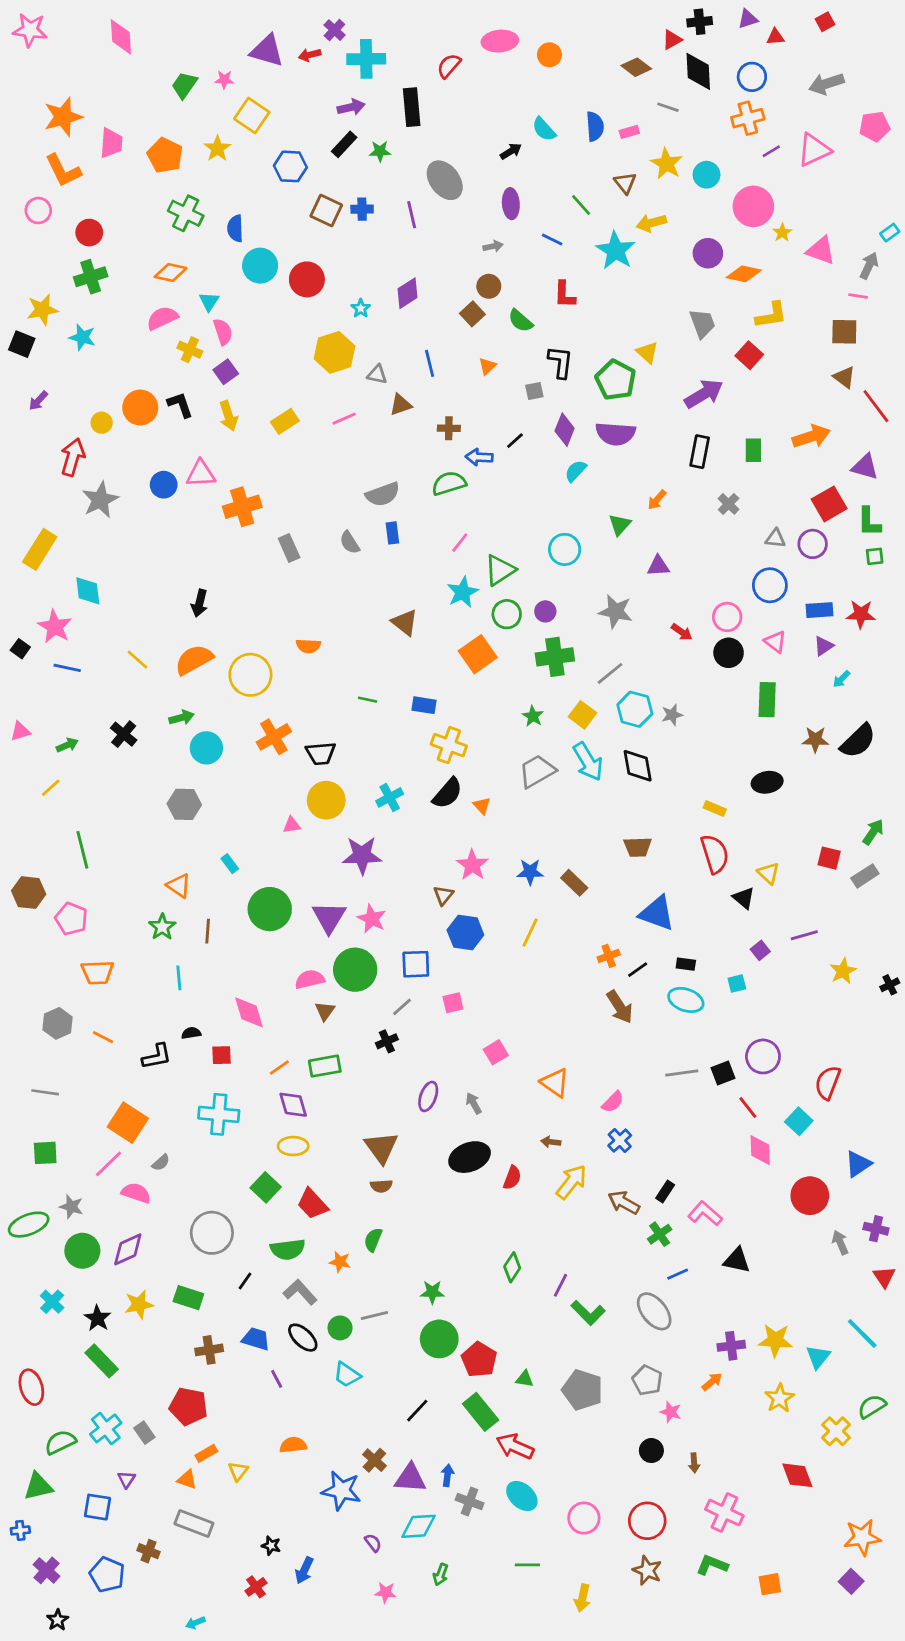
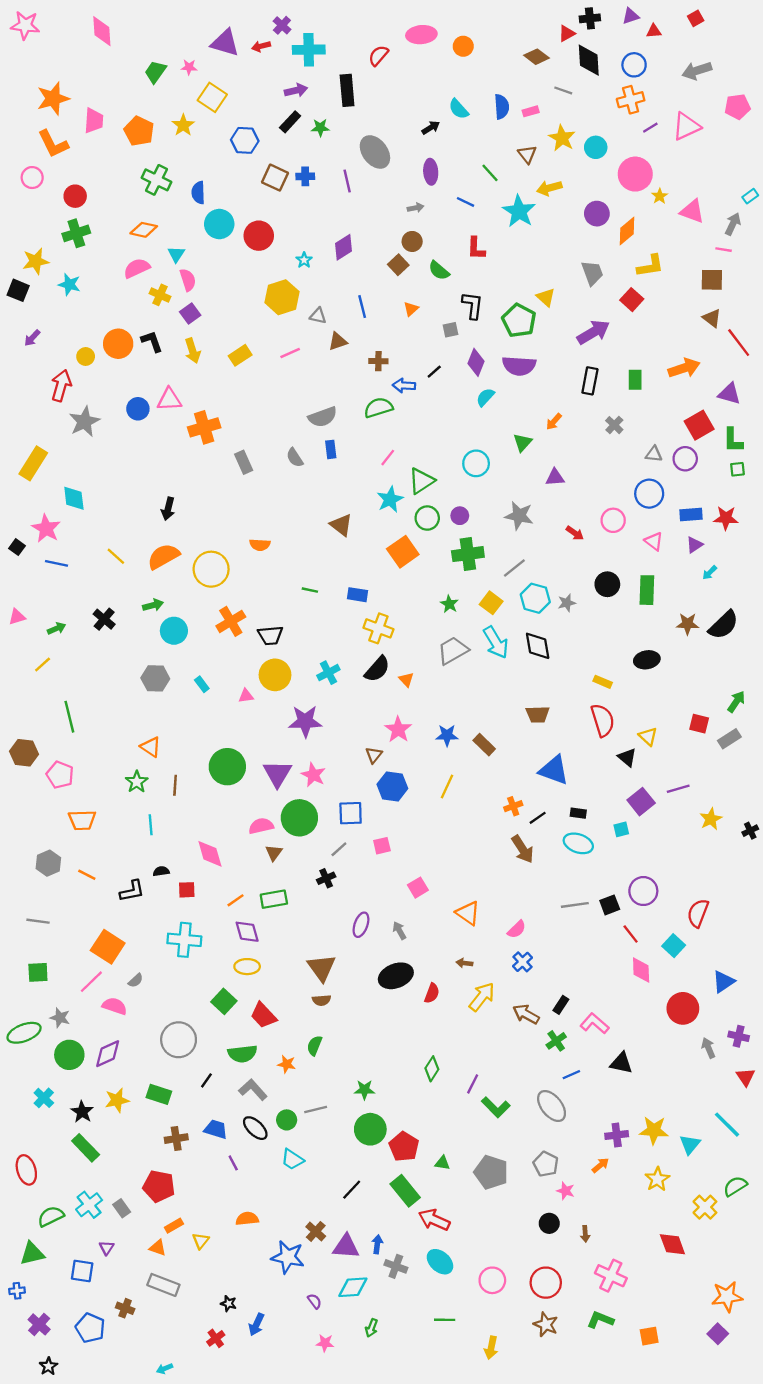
orange diamond: (744, 274) -> (627, 231), turned -52
black circle: (729, 653) -> (607, 584), moved
cyan rectangle: (230, 864) -> (202, 684), moved
purple square: (760, 950) -> (641, 802), size x1.6

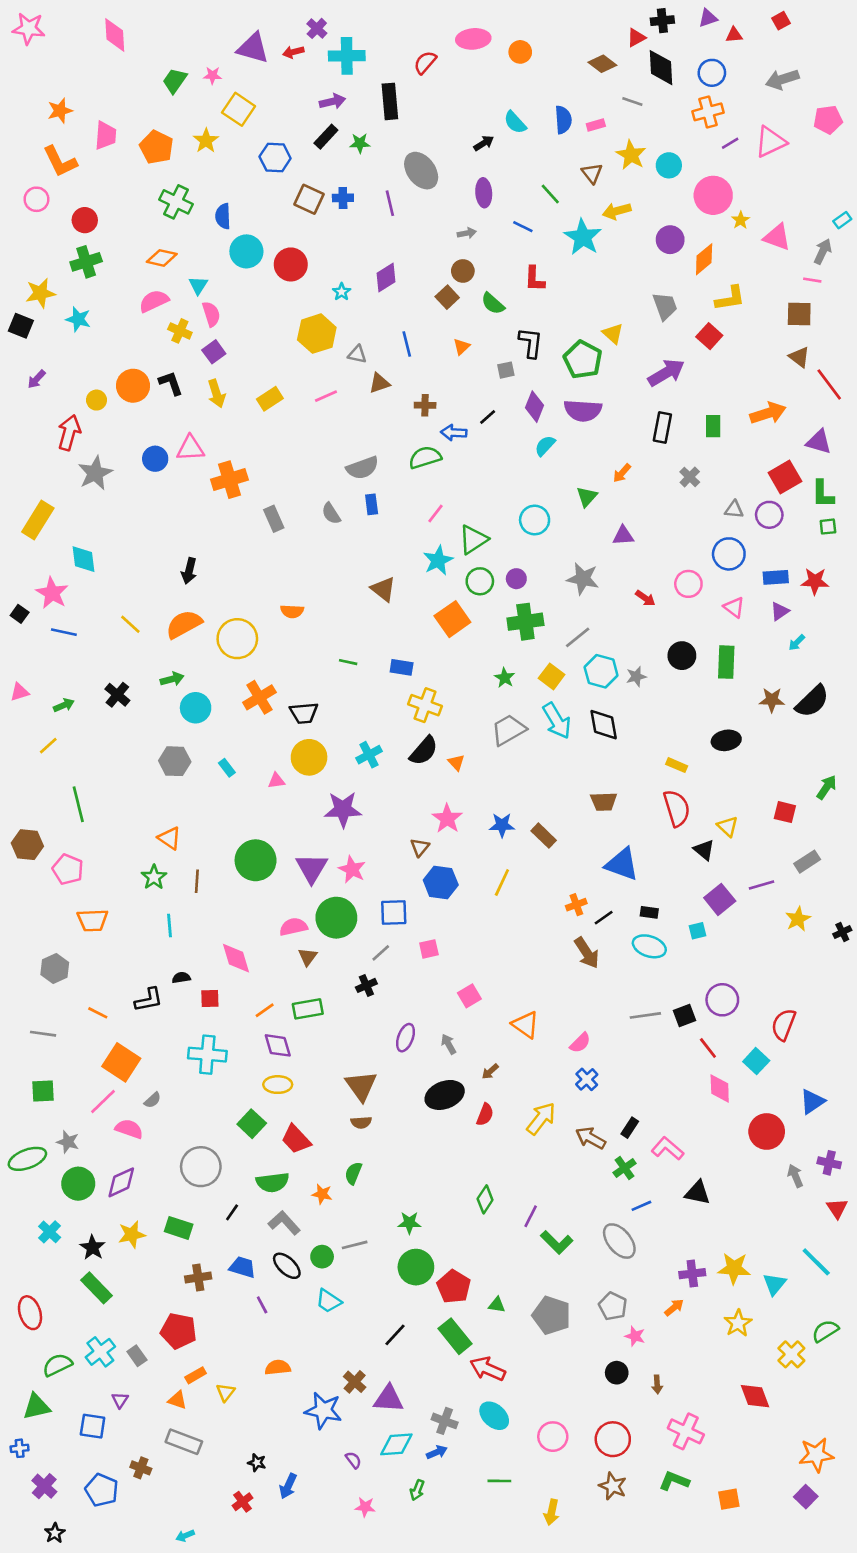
orange star: (53, 99) -> (60, 111), size x0.7
gray rectangle: (729, 739) -> (807, 862), moved
orange line: (87, 875) -> (98, 1013), moved
brown arrow: (464, 963) -> (490, 1072), moved, turned -49
blue arrow: (377, 1244) -> (437, 1452), moved, turned 60

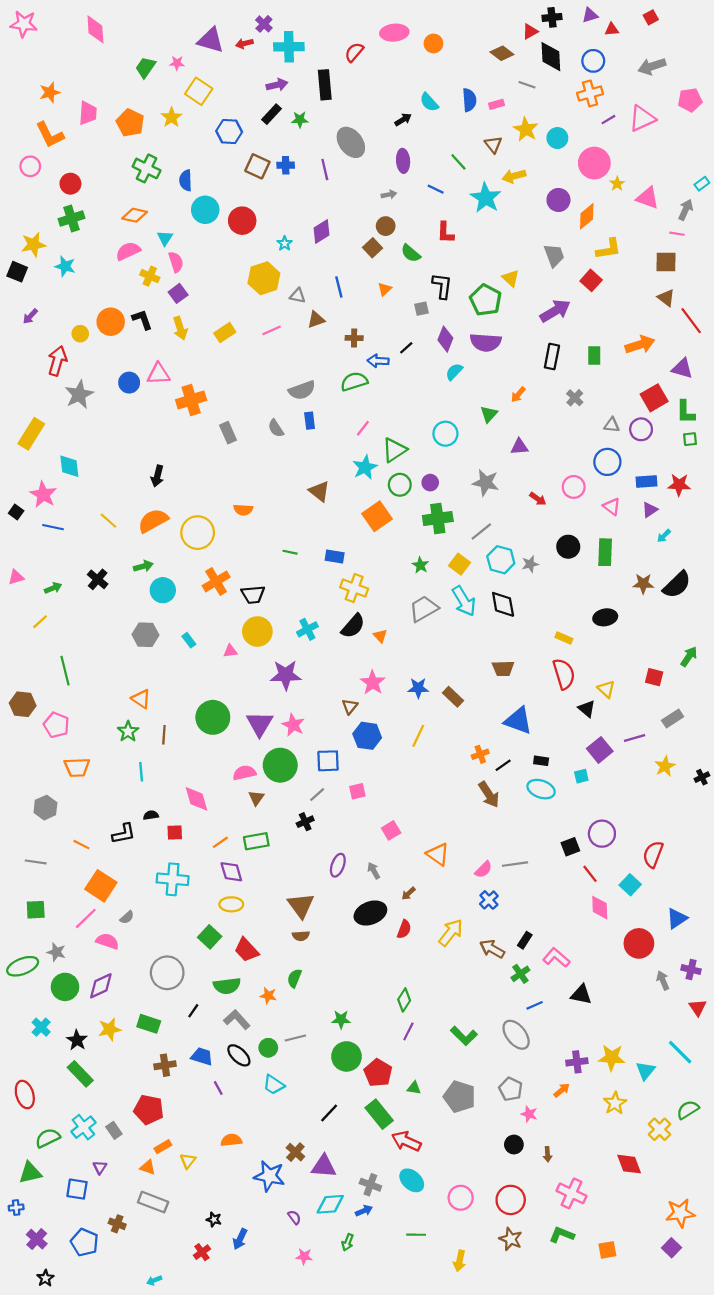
gray line: (645, 1015) -> (515, 864), moved
purple line: (531, 1216) -> (408, 1031), moved

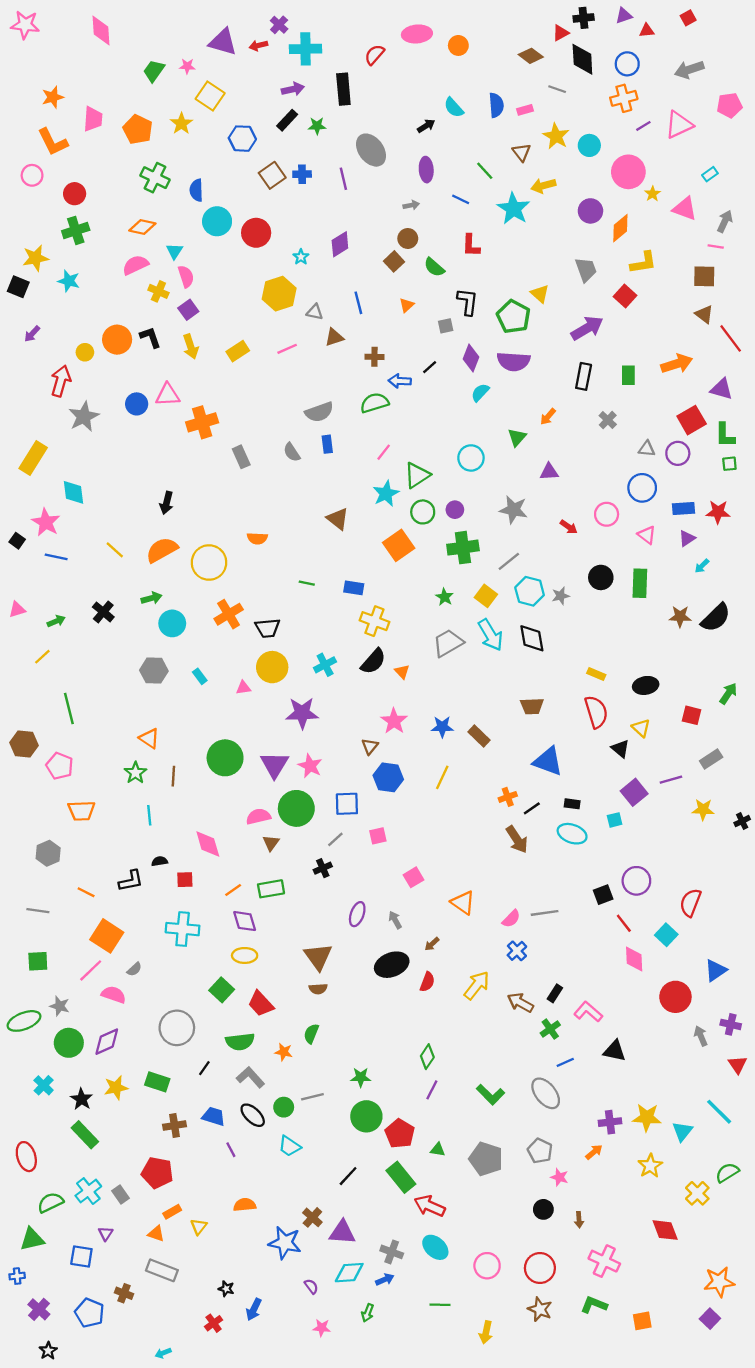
brown square: (257, 166) -> (272, 175), turned 30
cyan rectangle: (702, 184) -> (710, 174), moved
black ellipse: (605, 617) -> (646, 685), moved
yellow star: (665, 766) -> (703, 810), turned 30

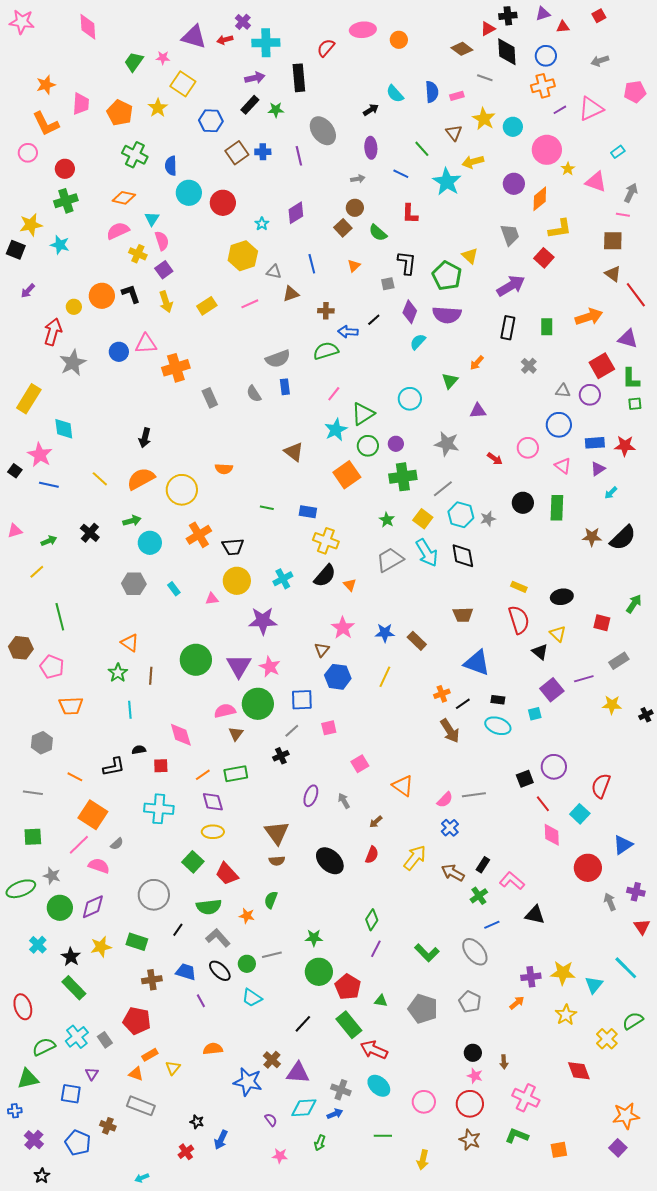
gray arrow: (689, 70) -> (600, 61), size x0.7
black ellipse: (392, 965) -> (330, 861), moved, turned 64
pink star: (559, 1177) -> (475, 1076), moved

